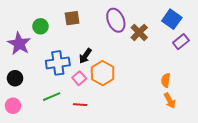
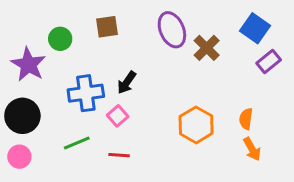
orange hexagon: (103, 73) -> (196, 125), moved
black circle: (15, 78) -> (22, 116), size x1.5

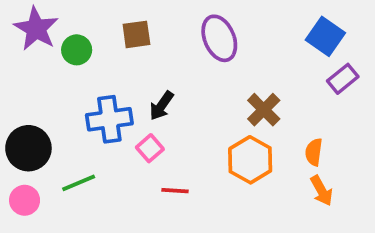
brown cross: (207, 48) -> (264, 110), moved
purple star: (28, 64) -> (36, 29), moved
green line: (77, 143) -> (79, 183), moved
red line: (119, 155) -> (175, 191), moved

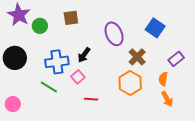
blue square: (325, 36) -> (155, 28), moved
purple ellipse: (219, 38) -> (114, 34), moved
purple rectangle: (343, 79) -> (176, 59), moved
black circle: (28, 148) -> (15, 58), moved
green line: (79, 183) -> (49, 87), moved, turned 54

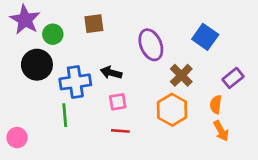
black arrow: (84, 55) -> (111, 73), turned 70
black circle: (15, 58) -> (37, 65), moved
pink square: (78, 77) -> (118, 102), moved, turned 32
green line: (49, 87) -> (65, 115), turned 54

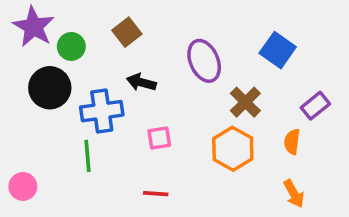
brown square: (94, 24) -> (127, 32), turned -30
black arrow: (111, 73) -> (141, 82), moved
red line: (120, 131) -> (156, 194), moved
orange arrow: (221, 131) -> (294, 194), moved

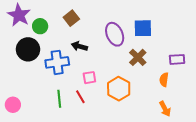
blue square: (278, 50) -> (143, 28), moved, turned -36
purple rectangle: (315, 106) -> (177, 59), turned 35
orange hexagon: (233, 149) -> (119, 89), moved
green line: (87, 156) -> (59, 99), moved
red line: (156, 194) -> (80, 97), moved, turned 56

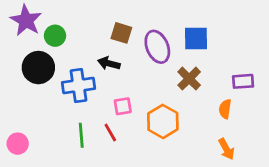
brown square: (71, 18) -> (121, 33), moved, turned -35

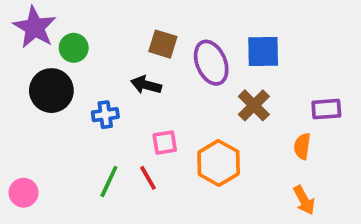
blue cross: (78, 85) -> (105, 115), size x0.6
green line: (81, 135) -> (109, 182), turned 30

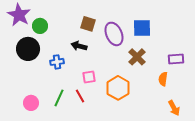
pink circle: (24, 193) -> (31, 103), moved
orange arrow: (304, 200) -> (174, 108), moved

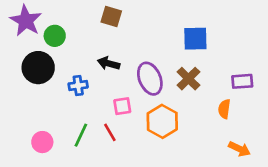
brown square: (88, 24) -> (111, 17), moved
purple ellipse: (114, 34) -> (150, 79), moved
orange arrow: (174, 108) -> (239, 149), turned -35

